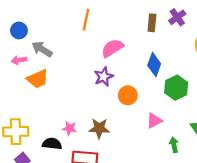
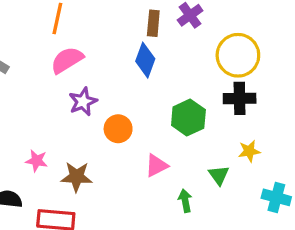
pink semicircle: (112, 48) -> (67, 60), moved
blue diamond: (154, 65) -> (145, 60), moved
pink star: (70, 128) -> (37, 161), moved

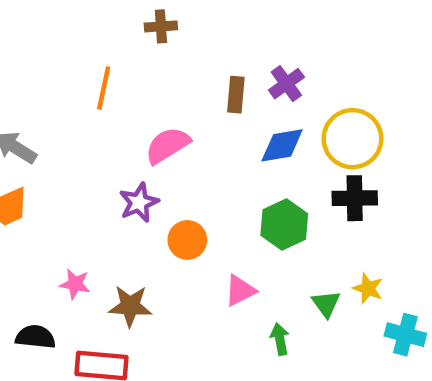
pink semicircle: (67, 60) -> (168, 145), moved
blue diamond: (145, 60) -> (282, 145), moved, turned 60
yellow star: (249, 151) -> (368, 288), moved, turned 30

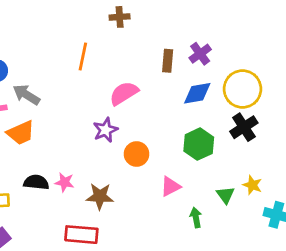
black cross: (355, 198) -> (244, 127), turned -32
black semicircle: (35, 337) -> (36, 182), moved

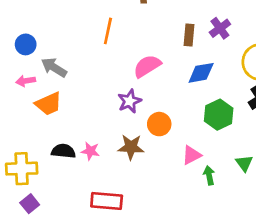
blue diamond: (197, 93) -> (201, 73), moved
brown star: (100, 196) -> (131, 147), moved
green arrow: (196, 218) -> (209, 175), moved

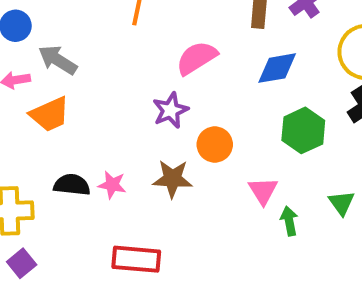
pink triangle: (192, 155) -> (263, 191), turned -35

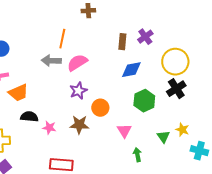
pink semicircle: (197, 58) -> (77, 63), moved
gray arrow: (58, 60) -> (51, 61), moved, turned -30
black semicircle: (72, 185) -> (29, 117), moved
green arrow: (289, 221) -> (137, 155), moved

